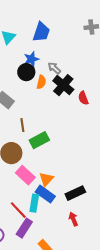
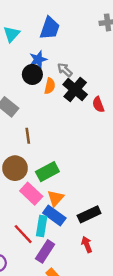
green rectangle: (39, 140) -> (47, 172), moved
purple rectangle: (24, 228) -> (45, 251), moved

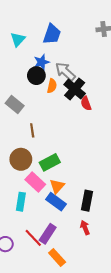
gray arrow: (65, 70) -> (65, 71), size x1.5
red semicircle: (98, 105) -> (86, 103), moved
black rectangle: (89, 214) -> (87, 201), turned -54
cyan rectangle: (42, 226) -> (21, 202), moved
red line: (23, 234) -> (33, 238), moved

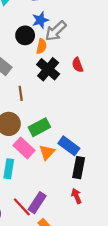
blue star: (42, 62) -> (40, 20), moved
gray arrow: (65, 71) -> (56, 31), turned -85
black cross: (75, 89) -> (48, 69), moved
blue rectangle: (56, 202) -> (69, 146), moved

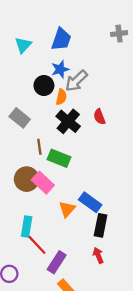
green rectangle: (39, 127) -> (59, 158), moved, turned 50
pink rectangle: (24, 148) -> (43, 183), moved
red line: (22, 207) -> (37, 245), moved

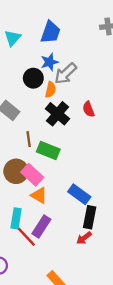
orange triangle: (67, 209) -> (39, 195), moved, turned -42
red arrow: (98, 255) -> (84, 238), moved, turned -105
purple rectangle: (57, 262) -> (41, 226), moved

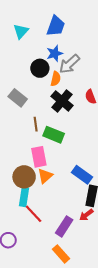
brown circle: (16, 171) -> (24, 177), moved
pink rectangle: (32, 175) -> (39, 157), turned 36
orange triangle: (39, 195) -> (45, 176), turned 49
purple rectangle: (41, 226) -> (64, 226), moved

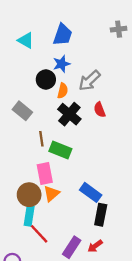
cyan triangle: (21, 31) -> (26, 40), turned -42
gray arrow: (69, 64) -> (89, 81), moved
red arrow: (86, 215) -> (95, 246), moved

